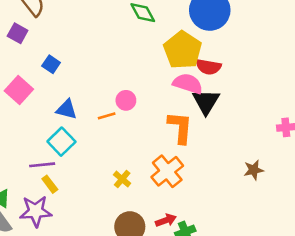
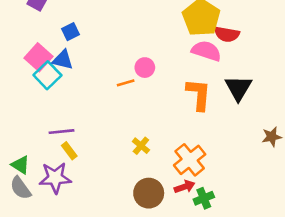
blue square: (51, 64) -> (70, 32), turned 30
black triangle: (206, 102) -> (238, 88), moved
blue triangle: (67, 109) -> (63, 60), moved
cyan square: (61, 142) -> (47, 75), moved
orange cross: (167, 171) -> (190, 160), moved

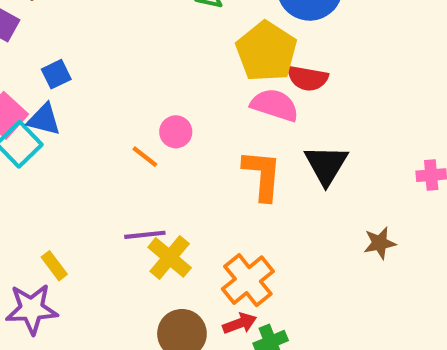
orange line: (126, 83) -> (145, 157), turned 54
purple line: (62, 132) -> (145, 235), moved
yellow cross: (141, 146) -> (170, 257), size x1.5

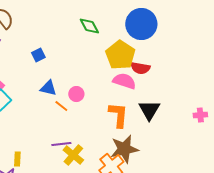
blue square: (56, 74) -> (38, 55), moved
blue triangle: (44, 119) -> (48, 88), moved
brown star: (380, 243) -> (124, 149), moved, size x1.8
yellow rectangle: (54, 266) -> (17, 159), turned 40

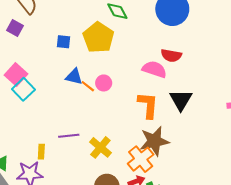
blue square: (38, 55) -> (64, 42), turned 32
yellow pentagon: (120, 55) -> (98, 38), moved
orange line: (61, 106) -> (88, 86), moved
purple line: (61, 144) -> (69, 136), moved

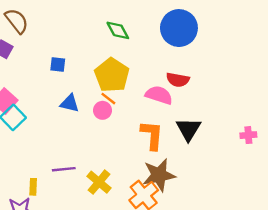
yellow pentagon: (98, 38) -> (112, 75), moved
orange line: (88, 86) -> (108, 99), moved

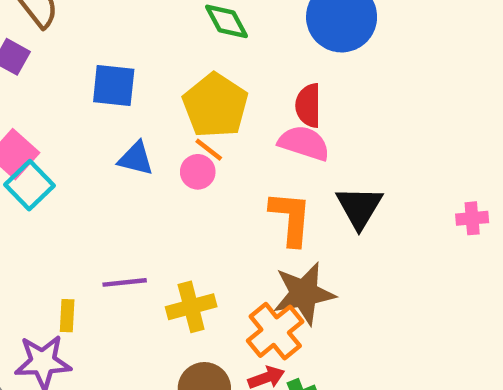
blue square: (58, 64) -> (114, 86), size x1.5
red semicircle: (178, 80) -> (308, 105), moved, turned 80
yellow cross: (99, 182) -> (191, 307), turned 35

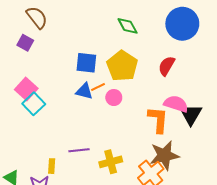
blue square: (114, 86) -> (86, 63), moved
red semicircle: (308, 105) -> (167, 66), turned 30
pink semicircle: (304, 143) -> (176, 104), moved
orange line: (209, 150) -> (98, 87), moved, turned -64

